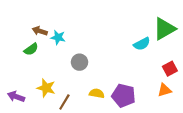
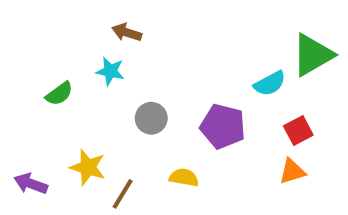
brown arrow: (40, 31) -> (127, 32), moved
red square: (170, 69) -> (298, 130), moved
orange triangle: (164, 90) -> (292, 171), moved
purple pentagon: (124, 95) -> (223, 126), moved

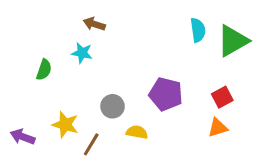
cyan semicircle: (270, 83) -> (198, 30), moved, turned -70
green semicircle: (59, 94) -> (44, 70), turned -35
gray circle: (151, 118) -> (113, 106), moved

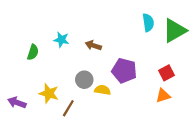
brown arrow: (94, 24) -> (93, 45), moved
yellow semicircle: (137, 132) -> (103, 90), moved

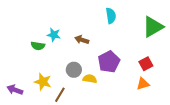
cyan semicircle: (148, 23) -> (111, 16), moved
green semicircle: (33, 52) -> (38, 46), moved, turned 80
purple pentagon: (124, 71) -> (109, 62), turned 30

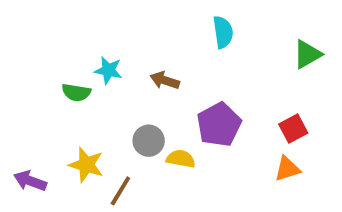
green triangle: (153, 27) -> (307, 54), size x0.7

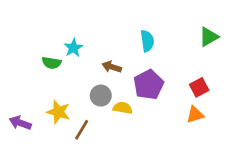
cyan semicircle: (223, 32) -> (147, 41), moved
cyan star: (108, 70) -> (73, 48), turned 30
brown arrow: (165, 80) -> (112, 67), moved

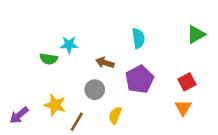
cyan star: (73, 48) -> (69, 45), turned 30
yellow semicircle: (123, 108) -> (115, 115), moved, turned -78
orange triangle: (195, 115) -> (183, 108), turned -42
purple arrow: (20, 123) -> (19, 115), turned -60

